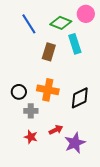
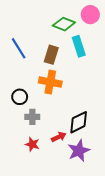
blue line: (29, 24) -> (19, 48), moved
orange cross: (48, 90) -> (50, 82), moved
black diamond: (80, 98) -> (79, 122), moved

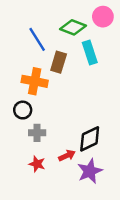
blue line: (19, 48) -> (37, 39), moved
orange cross: (50, 82) -> (35, 81), moved

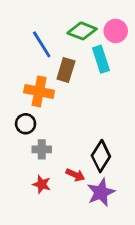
pink circle: (103, 17) -> (116, 31), moved
black diamond: (90, 139) -> (101, 156), turned -32
red arrow: (67, 156) -> (75, 175), turned 49

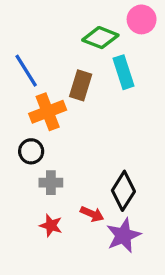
pink circle: (116, 31) -> (142, 19), moved
blue line: (42, 44) -> (26, 71), moved
orange cross: (39, 91) -> (48, 112), turned -32

